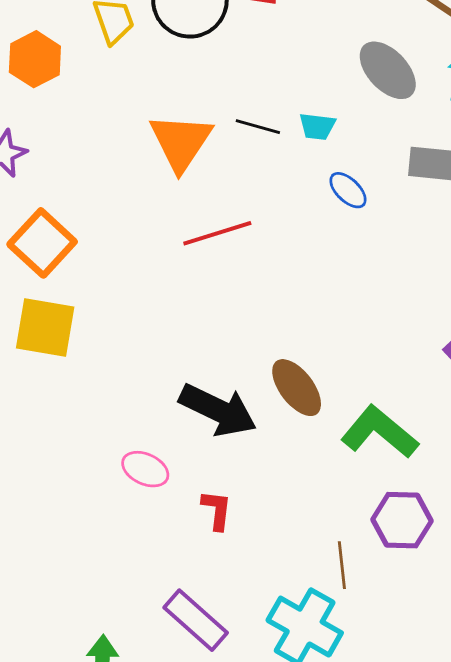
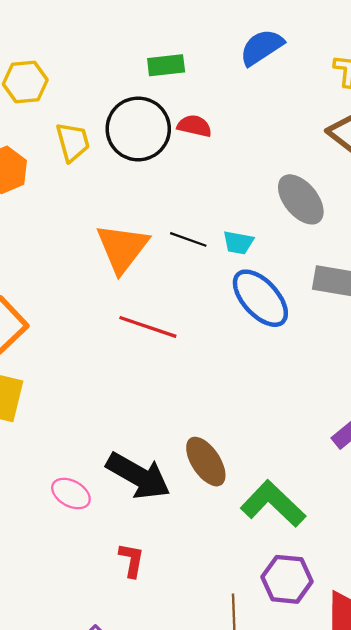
blue ellipse: (348, 190) -> (260, 298), size x1.8
red line: (217, 233) -> (148, 327), turned 32
pink ellipse: (145, 469) -> (71, 494), moved

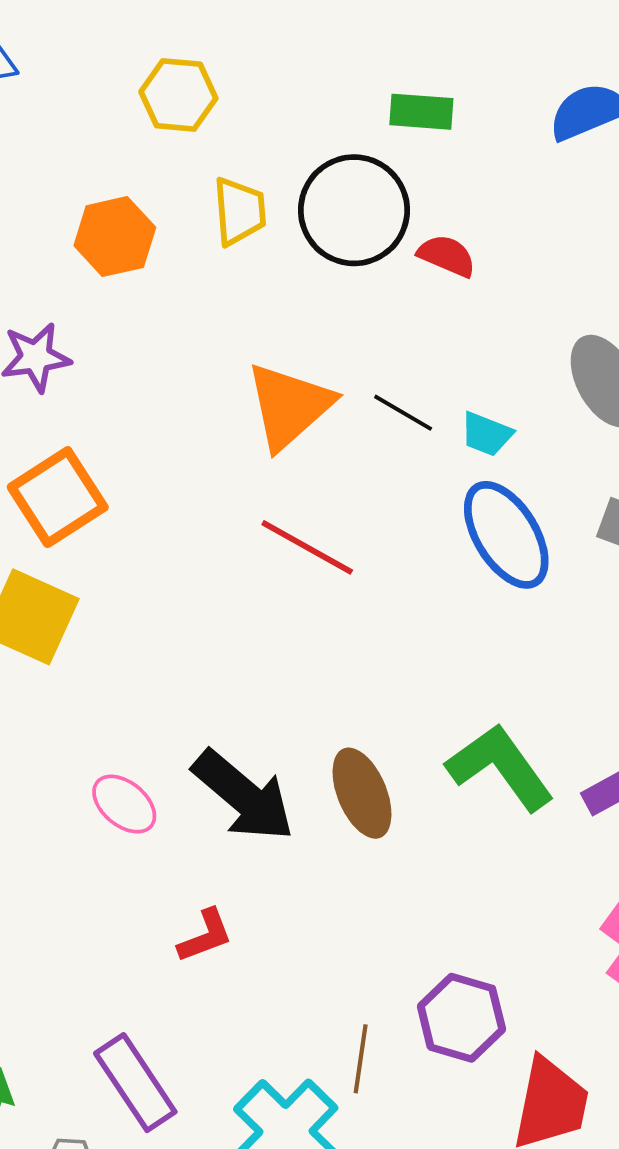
red semicircle: (194, 126) -> (447, 256), moved
green L-shape: (273, 504) -> (500, 767), moved
red L-shape: (132, 560) -> (205, 936), turned 48

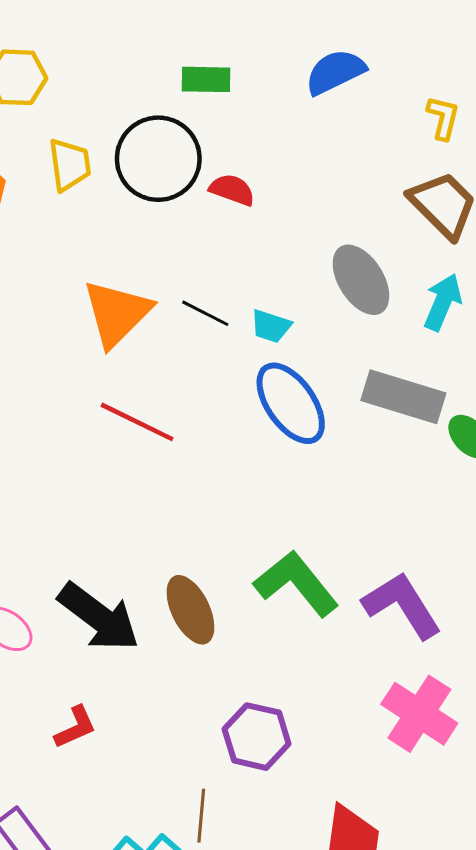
purple hexagon: (461, 1018) -> (257, 737), moved

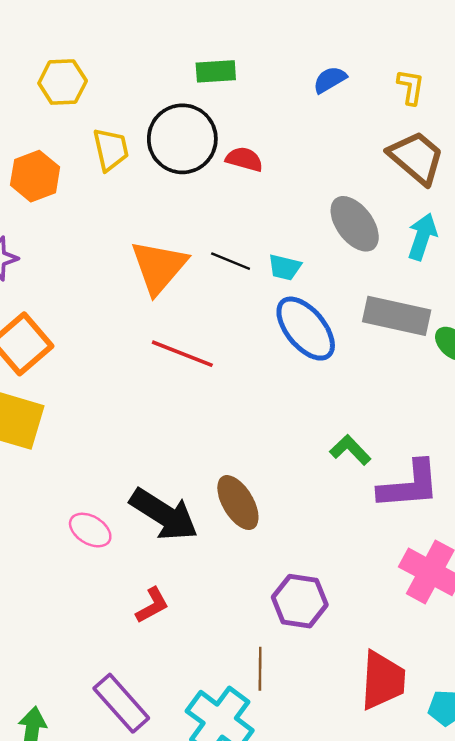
blue semicircle: (335, 72) -> (330, 80), moved, size x0.7
green L-shape: (296, 583) -> (350, 450), moved, size x0.6
purple L-shape: (402, 605) -> (409, 485), turned 122

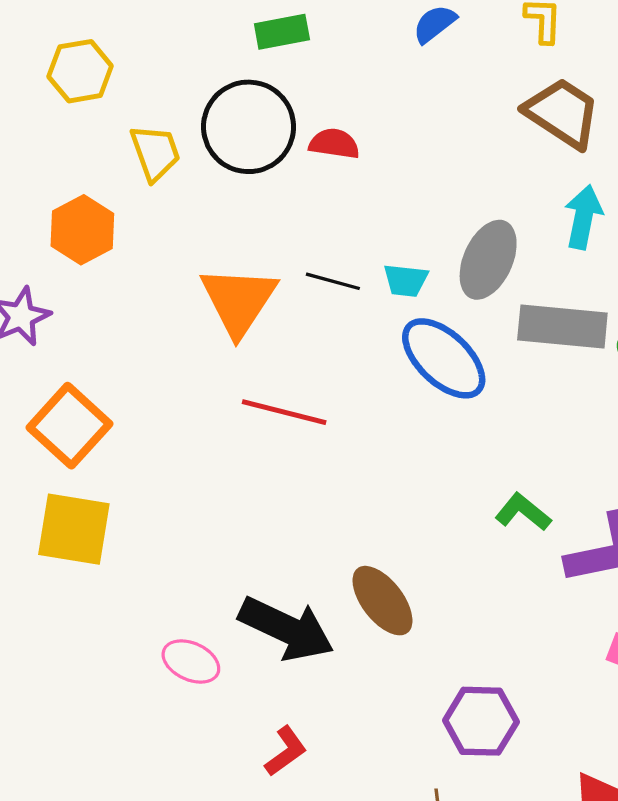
orange hexagon: (35, 176) -> (82, 230), moved
gray ellipse: (355, 224) -> (488, 260), moved, turned 68

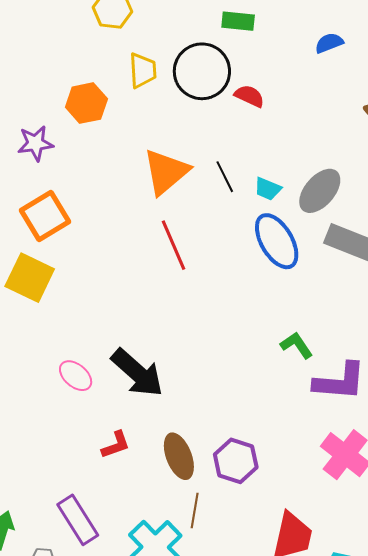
black line: (333, 281) -> (225, 177), turned 32
red line: (284, 412) -> (173, 245), turned 36
brown ellipse: (382, 601) -> (179, 456), moved

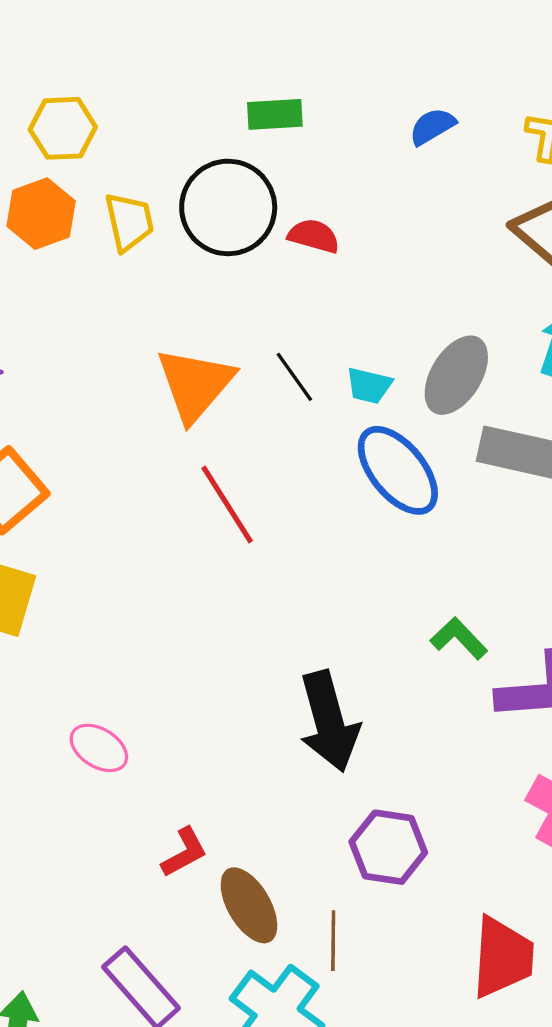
orange hexagon: (86, 103) -> (41, 214), moved
black arrow: (137, 373) -> (329, 721), moved, turned 42
brown ellipse: (179, 456) -> (249, 905), moved

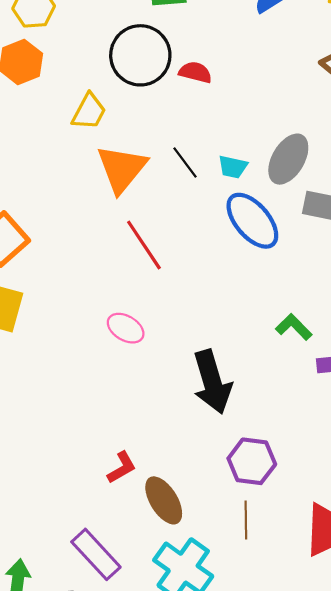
yellow trapezoid: (129, 222) -> (89, 112), moved, turned 42
pink ellipse: (99, 748) -> (126, 328), moved
brown line: (333, 941) -> (246, 520), moved

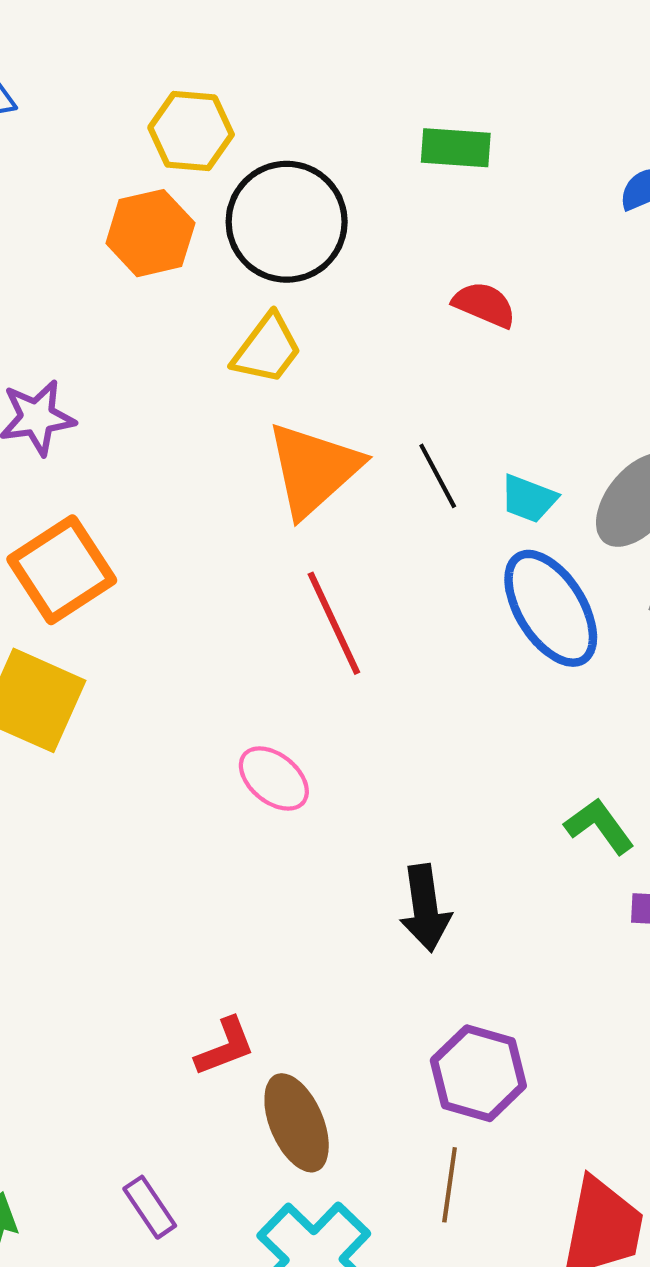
black circle: (140, 55) -> (287, 222), moved
black arrow: (212, 382) -> (425, 908), size x0.7
purple rectangle: (96, 554) -> (150, 1207), size x0.6

